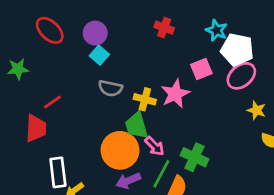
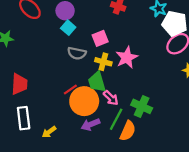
pink square: (201, 69) -> (100, 38), moved
red line: (52, 102) -> (70, 89), moved
white rectangle: (58, 172) -> (24, 118), moved

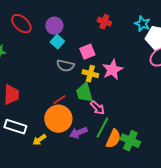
orange circle: (84, 101) -> (58, 119), moved
green cross: (142, 106) -> (130, 141), moved
white rectangle: (24, 118) -> (15, 127), turned -65

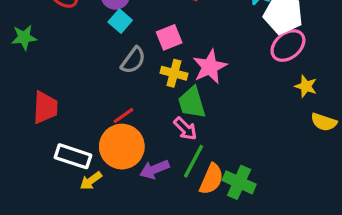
gray semicircle: (65, 66) -> (133, 60), turned -66
green trapezoid: (84, 93) -> (192, 103), moved
white rectangle: (15, 127) -> (73, 156), moved

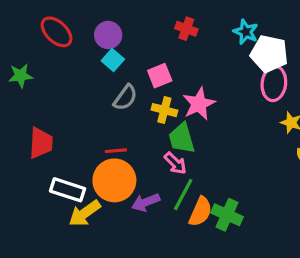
pink ellipse: (288, 46) -> (274, 83), turned -44
red line: (123, 116) -> (116, 151), turned 30
yellow arrow: (91, 181) -> (85, 213), size x1.5

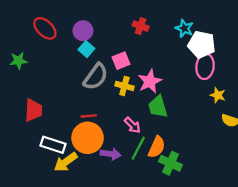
gray semicircle: (125, 98) -> (96, 77), size x1.4
green trapezoid: (182, 138) -> (158, 107), moved
purple arrow: (146, 202) -> (111, 154), turned -150
orange semicircle: (200, 212) -> (157, 147), moved

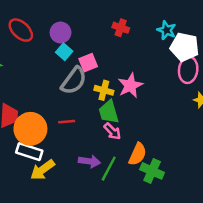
pink square: (121, 61) -> (88, 63), moved
green trapezoid: (158, 107) -> (109, 112), moved
orange circle: (88, 138) -> (30, 129), moved
green line: (138, 148) -> (109, 169), moved

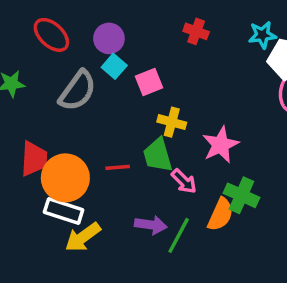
cyan star: (166, 30) -> (262, 35), turned -30
gray semicircle: (74, 81) -> (78, 91), moved
pink star: (130, 85) -> (220, 145), moved
green trapezoid: (109, 112) -> (158, 155), moved
green cross: (152, 171) -> (241, 195), moved

